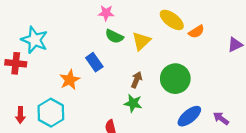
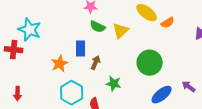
blue rectangle: (94, 62) -> (81, 49), turned 35
brown arrow: (137, 80) -> (96, 63), moved
cyan hexagon: (51, 113) -> (72, 93), moved
purple arrow: (221, 119) -> (189, 87), moved

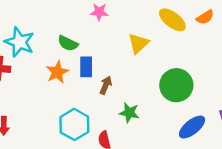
orange semicircle: (168, 23) -> (205, 17), moved
green semicircle: (98, 27) -> (68, 43), moved
orange star: (60, 64) -> (57, 72), moved

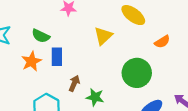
orange semicircle: (205, 17) -> (162, 42), moved
brown arrow: (106, 85) -> (74, 83), moved

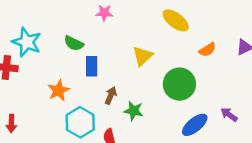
yellow triangle: (103, 36) -> (143, 56), moved
orange star: (31, 61) -> (59, 90), moved

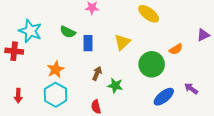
orange semicircle: (207, 50) -> (176, 49), moved
blue rectangle: (92, 66) -> (88, 43), moved
cyan hexagon: (80, 122) -> (56, 95), moved

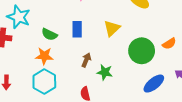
green semicircle: (68, 32) -> (49, 34), moved
orange semicircle: (176, 49) -> (169, 44), moved
orange star: (56, 69) -> (44, 56), turned 30

